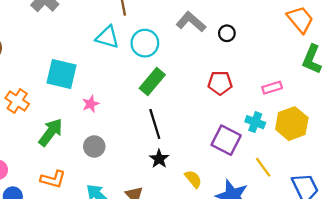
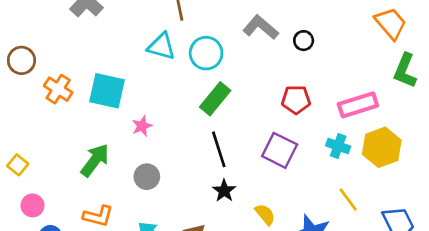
pink rectangle: (272, 88) -> (358, 105), size x1.6
orange cross: (17, 101) -> (58, 89), moved
purple square: (226, 140) -> (280, 150), moved

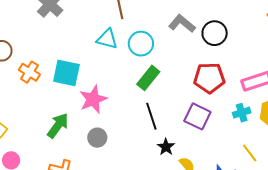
black circle: (304, 41) -> (215, 33), size x1.6
red pentagon: (296, 100) -> (209, 78), size x1.4
pink star: (142, 126) -> (93, 99), size x1.8
cyan cross: (338, 146) -> (242, 113), turned -36
black star: (224, 191) -> (166, 147), moved

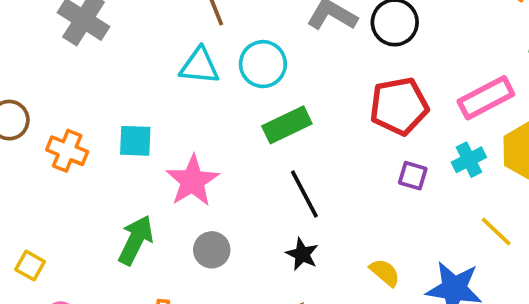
cyan square: (66, 73) -> (135, 141), size x0.7
green rectangle: (148, 78) -> (287, 125), turned 35
purple square: (197, 116) -> (413, 176), moved, size x0.6
black star: (166, 147) -> (302, 254), moved

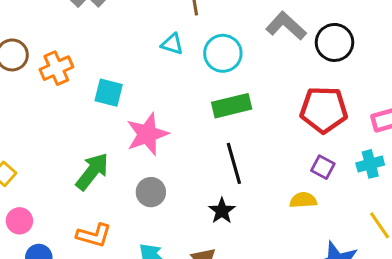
cyan triangle: (199, 66) -> (172, 44), size x0.7
orange cross: (67, 151) -> (56, 68), moved, turned 32
yellow semicircle: (385, 273) -> (303, 200), moved, turned -56

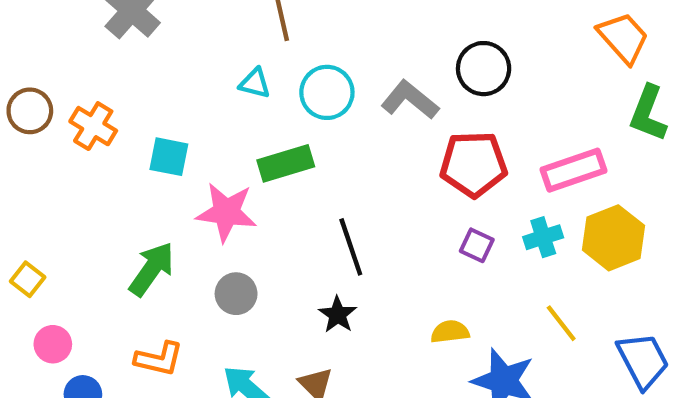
gray L-shape: (286, 26) -> (410, 100), moved
orange cross: (56, 68) -> (93, 126), turned -32
green rectangle: (232, 106) -> (286, 163), moved
pink star: (147, 134) -> (226, 212), turned 30
yellow semicircle: (303, 200) -> (450, 332), moved

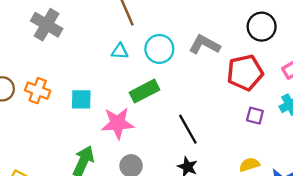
black circle: (484, 69) -> (262, 27), moved

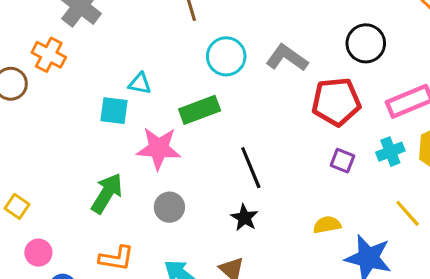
cyan triangle: (120, 51) -> (140, 84), moved
orange cross: (38, 91) -> (49, 55), moved

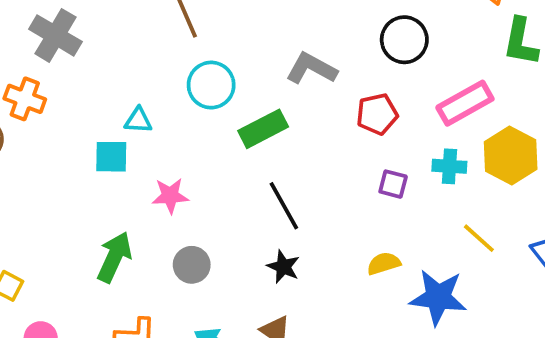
cyan circle: (226, 56) -> (211, 85), moved
red pentagon: (336, 102) -> (377, 114), size x0.7
green rectangle: (200, 110) -> (263, 129), moved
pink star: (159, 148) -> (170, 196), size x0.7
cyan cross: (390, 152) -> (449, 166), turned 32

